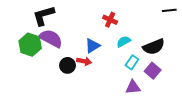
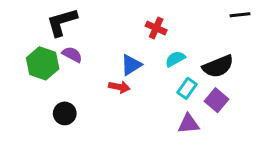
purple semicircle: (51, 38) -> (72, 55), size x0.6
black circle: (68, 65) -> (65, 113), moved

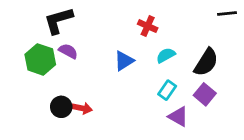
black semicircle: (218, 66) -> (206, 62), turned -36
red arrow: (119, 87) -> (82, 108), moved
cyan rectangle: (187, 88) -> (167, 90), moved
purple triangle: (188, 124) -> (178, 117), turned 35

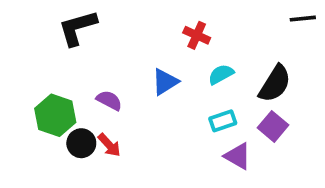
purple semicircle: (68, 51) -> (109, 100), moved
green hexagon: (40, 59) -> (55, 115), moved
cyan rectangle: (167, 90) -> (223, 121), turned 36
red arrow: (82, 108) -> (109, 145), turned 36

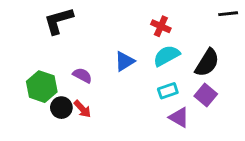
red cross: (197, 35) -> (161, 26), moved
cyan semicircle: (221, 74) -> (166, 56), size x1.4

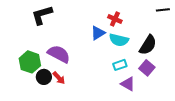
cyan semicircle: (166, 56) -> (119, 40), turned -138
blue triangle: (124, 61) -> (98, 33), moved
purple semicircle: (82, 75) -> (59, 54), size x1.6

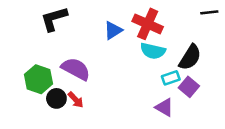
red cross: (115, 19) -> (148, 24), size x1.6
blue triangle: (98, 33) -> (113, 30), moved
cyan rectangle: (120, 65) -> (171, 78), moved

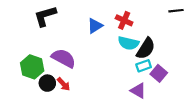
red cross: (148, 24) -> (124, 20), size x0.7
black semicircle: (190, 57) -> (146, 48), moved

